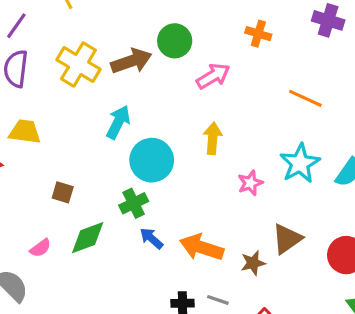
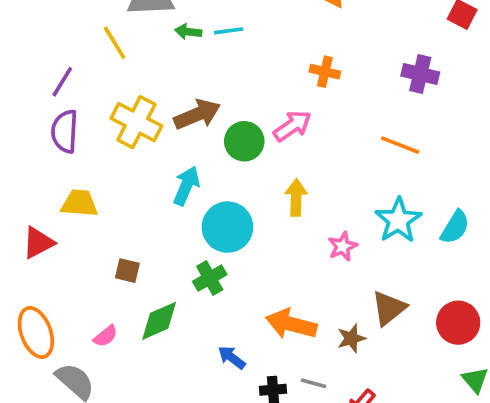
purple cross: (328, 20) -> (420, 74), moved
orange cross: (258, 34) -> (325, 72), moved
green circle: (175, 41) -> (244, 141), moved
blue arrow: (151, 238) -> (232, 357), moved

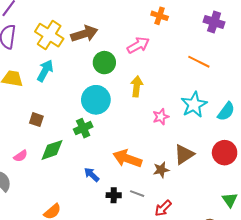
green circle: (244, 141) -> (104, 63), moved
cyan arrow: (186, 186) -> (45, 71), moved
red circle: (458, 323) -> (225, 153), moved

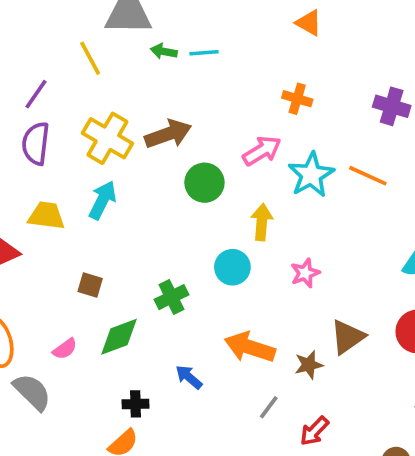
cyan circle: (96, 100) -> (232, 267), moved, size x0.7
cyan star: (194, 105) -> (311, 175), moved
gray line: (137, 194) -> (269, 407), turned -72
black cross: (114, 195) -> (135, 404), moved

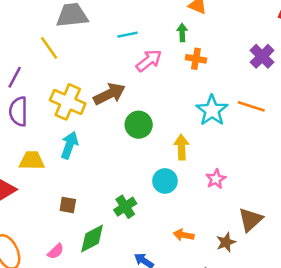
green arrow: (164, 51) -> (182, 33), moved, turned 84
purple cross: (392, 106) -> (262, 56), turned 35
pink arrow: (262, 151) -> (149, 61), moved
orange arrow: (250, 347) -> (184, 235), size x0.6

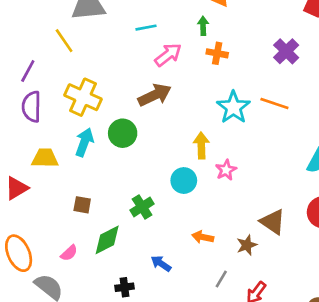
brown arrow: (109, 94) -> (155, 95), moved
green circle: (139, 125) -> (123, 133), moved
pink star: (216, 179) -> (226, 170), moved
brown triangle: (250, 220) -> (273, 222), turned -44

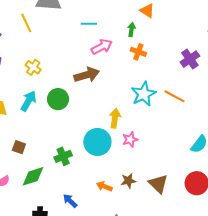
yellow cross: (83, 97) -> (33, 67), size x0.6
cyan circle: (184, 181) -> (97, 142), size x1.4
brown star: (247, 245) -> (128, 181), moved

